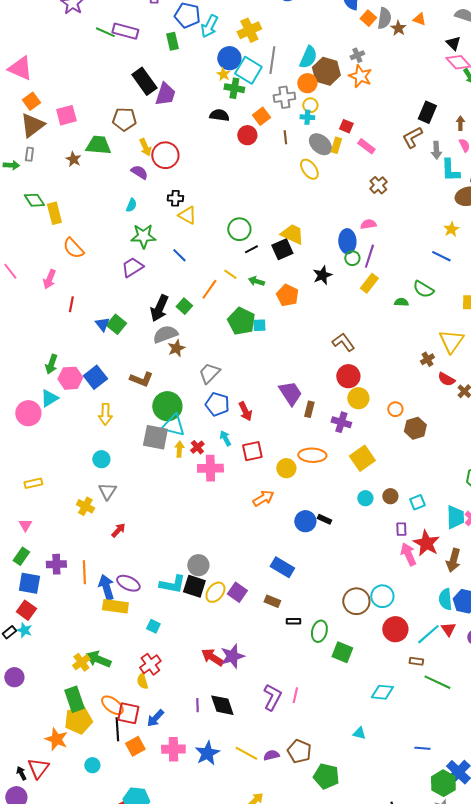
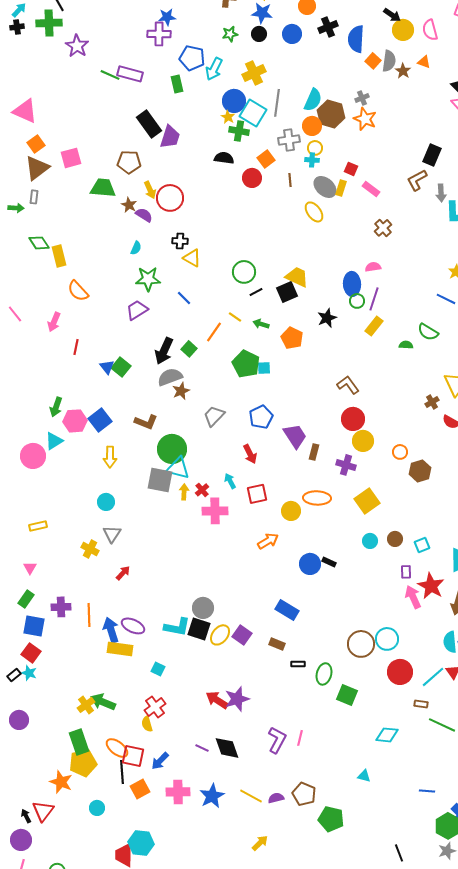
brown star: (73, 159) -> (129, 205), moved
blue pentagon: (217, 404) -> (261, 417), moved, turned 30
purple line: (197, 705) -> (202, 748), turned -64

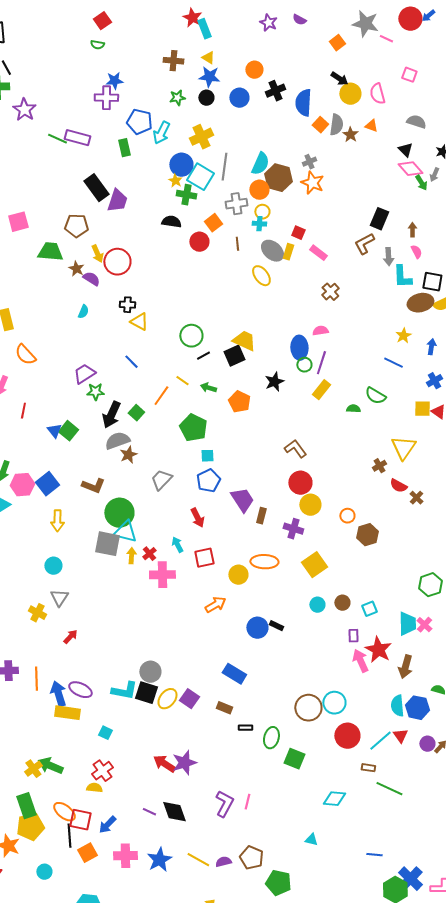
green star: (148, 279) -> (95, 392), moved, size x0.7
cyan square: (264, 368) -> (207, 456), moved
yellow semicircle: (147, 724) -> (94, 788), turned 112

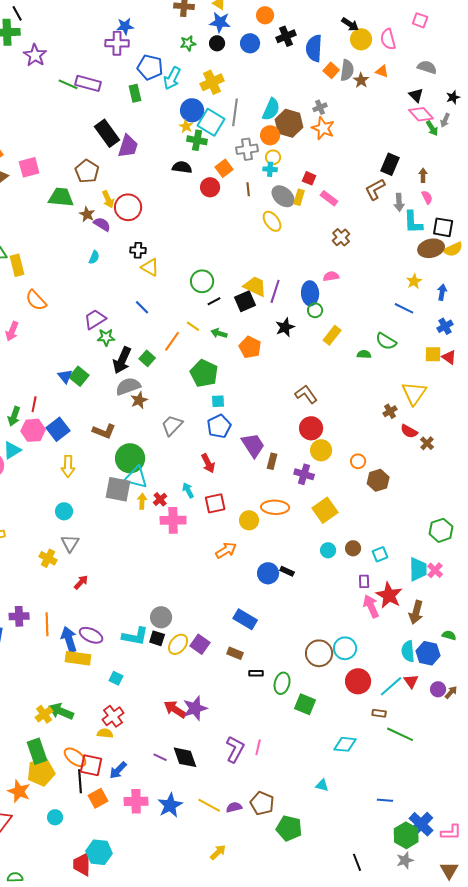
brown pentagon: (76, 226) -> (87, 171), turned 30
purple line: (321, 363) -> (275, 291), moved
red line: (23, 411) -> (34, 404), moved
black square: (146, 693) -> (157, 638), size x0.7

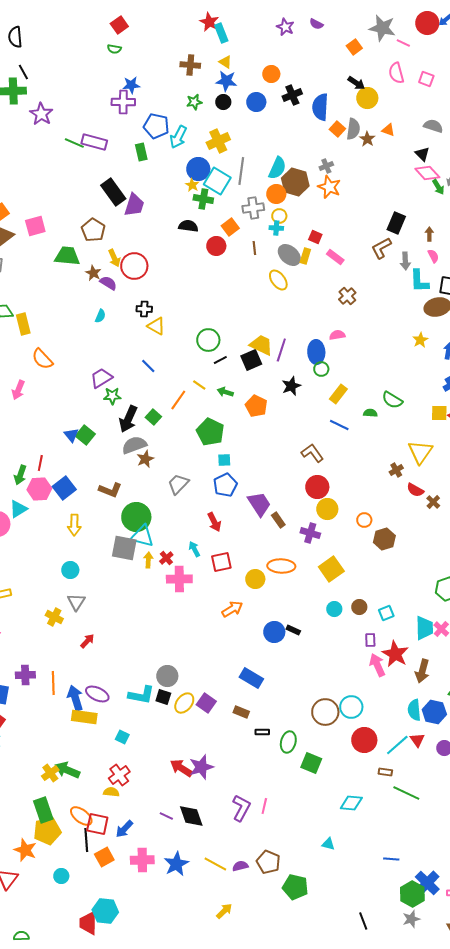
pink semicircle: (388, 39) -> (396, 73), moved
blue line: (404, 308) -> (339, 425), moved
brown rectangle: (272, 461) -> (278, 520), turned -49

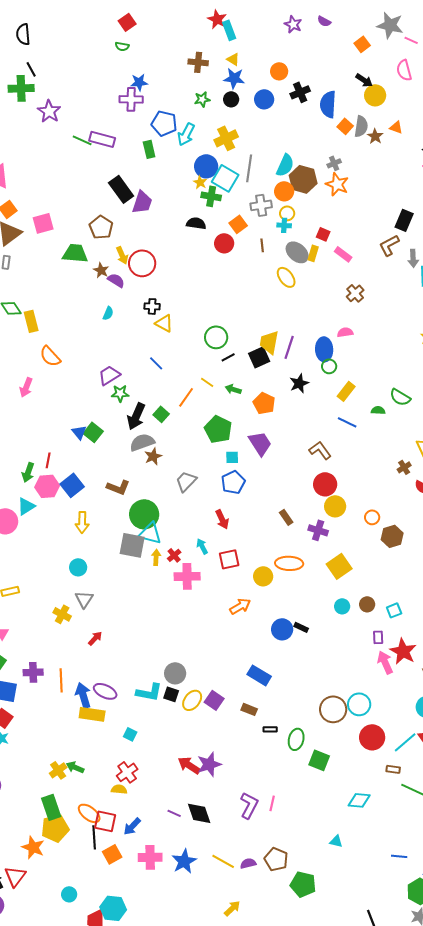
yellow trapezoid: (261, 345) -> (269, 342), turned -105
purple trapezoid: (259, 504) -> (260, 443), moved
green arrow: (67, 770) -> (75, 767), size x0.7
cyan circle: (61, 876) -> (69, 894), moved

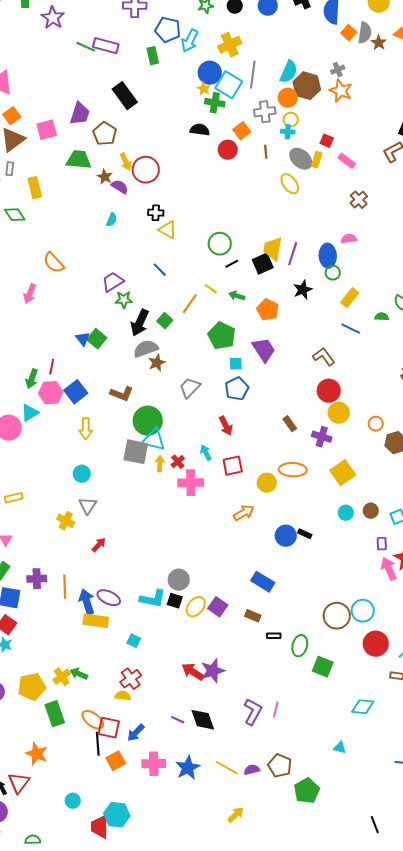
purple trapezoid: (142, 202) -> (80, 114), moved
yellow rectangle: (31, 321) -> (35, 188), moved
yellow pentagon: (55, 828) -> (32, 687), moved
green pentagon: (303, 884) -> (307, 791), turned 30

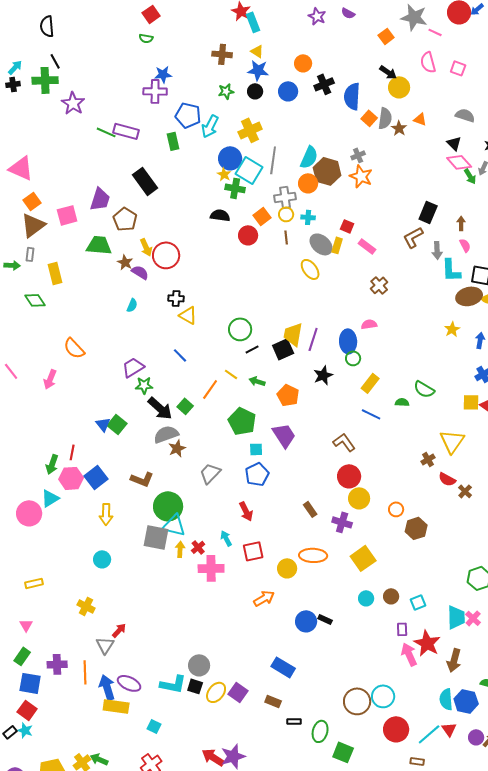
yellow circle: (291, 120) -> (286, 214), moved
black arrow: (140, 323) -> (160, 408), turned -72
gray triangle: (88, 506) -> (105, 645), moved

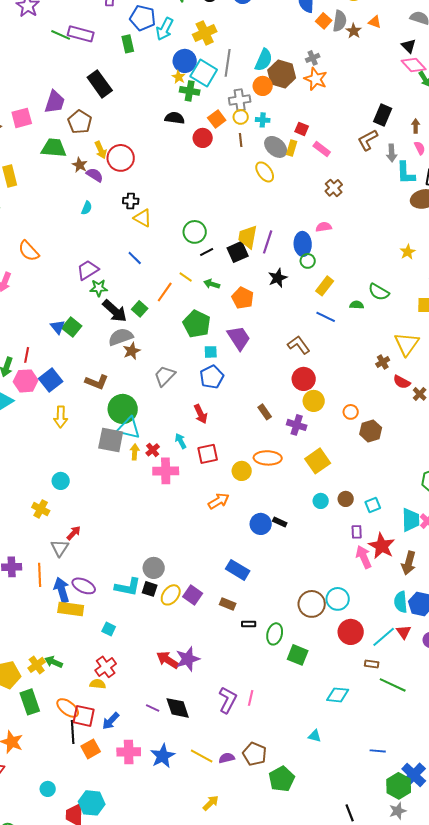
yellow star: (452, 329) -> (408, 252), moved
cyan circle: (102, 559) -> (61, 481), moved

